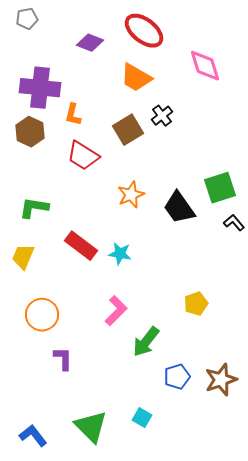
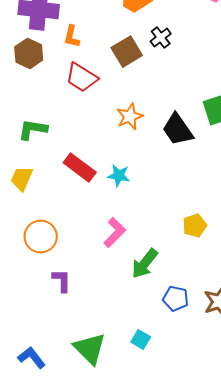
blue pentagon: (177, 377) -> (176, 299), turned 30

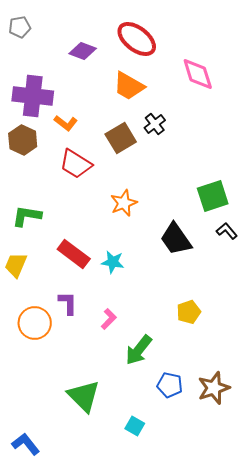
orange L-shape: (72, 37) -> (66, 123), turned -65
black trapezoid: (178, 130) -> (176, 239), moved
pink L-shape: (115, 233) -> (109, 319), size x0.7
purple L-shape: (62, 281) -> (68, 303), moved
green triangle: (90, 349) -> (84, 396), moved

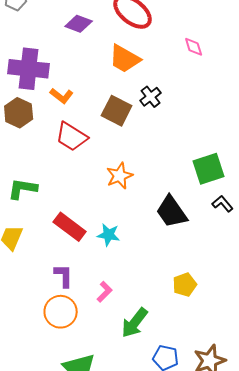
pink diamond: (198, 74) -> (194, 47), size x0.6
brown square: (121, 138) -> (117, 111), turned -32
orange circle: (35, 323) -> (61, 312), moved

